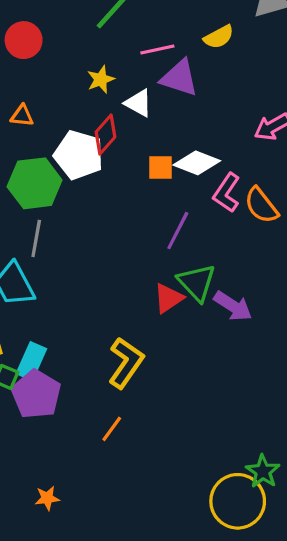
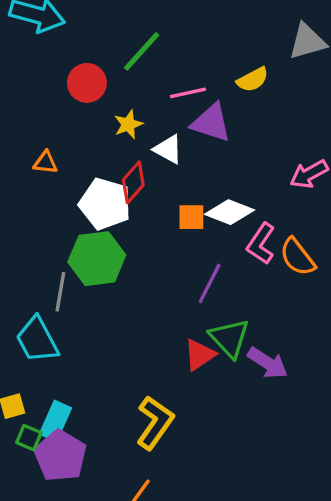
red circle: (24, 40) -> (87, 83), moved
green hexagon: (35, 183) -> (97, 259), moved

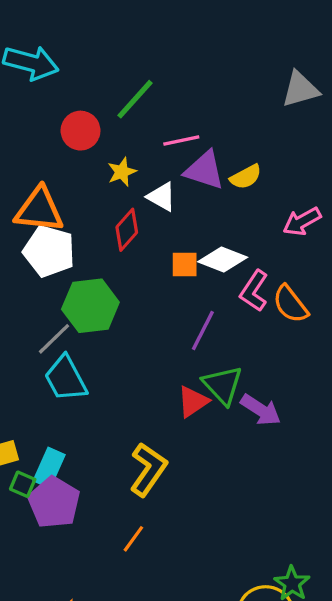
yellow semicircle: (253, 80) -> (246, 177), moved
orange triangle: (45, 162) -> (39, 210), size x2.0
white pentagon: (105, 204) -> (49, 251), moved
gray line: (60, 292) -> (54, 339), turned 36
cyan trapezoid: (37, 340) -> (66, 378), moved

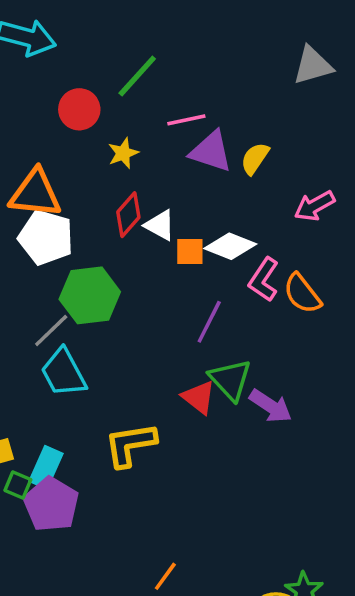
yellow semicircle: (246, 177) -> (255, 158), turned 152
white triangle: (161, 197) -> (160, 225), moved
red triangle: (193, 402) -> (199, 397), turned -48
yellow L-shape: (148, 469) -> (130, 445), moved, turned -134
orange line: (133, 539) -> (165, 576), moved

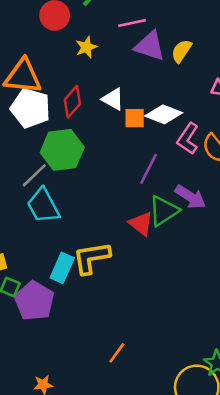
red diamond: (128, 215) -> (72, 102), moved
green triangle: (230, 380) -> (164, 211), turned 40
purple arrow: (271, 406) -> (190, 197), moved
cyan rectangle: (46, 467) -> (62, 268), moved

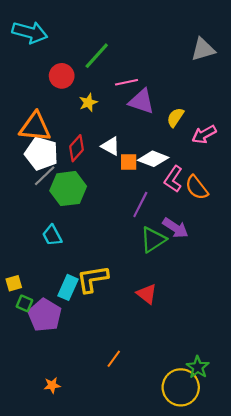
yellow semicircle: (181, 51) -> (175, 117), moved
gray line: (34, 175) -> (45, 176), moved
cyan trapezoid: (43, 206) -> (52, 235), size x0.7
red triangle: (141, 224) -> (147, 294), moved

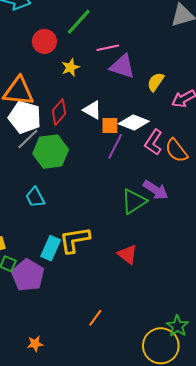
purple line: (140, 205) -> (115, 146), moved

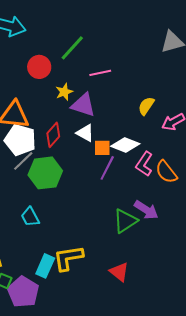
purple triangle: (122, 66) -> (83, 105), moved

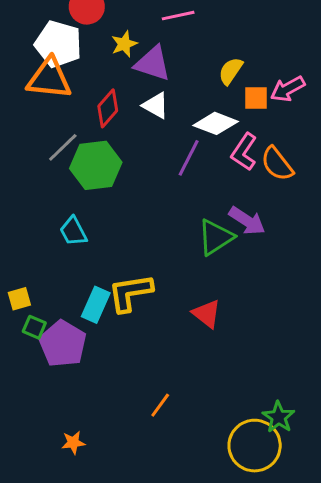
yellow semicircle: (146, 106) -> (231, 71), moved
white pentagon: (20, 140) -> (58, 44), moved
orange square: (102, 148) -> (256, 98), moved

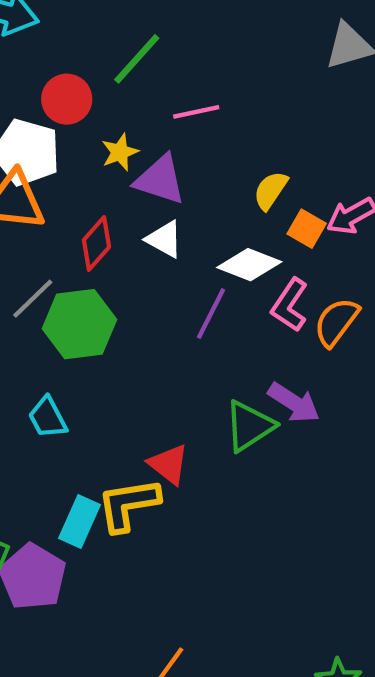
orange square: (256, 98) -> (307, 229), turned 30
orange semicircle: (277, 164) -> (336, 322), turned 75
red triangle: (207, 314) -> (169, 464), moved

